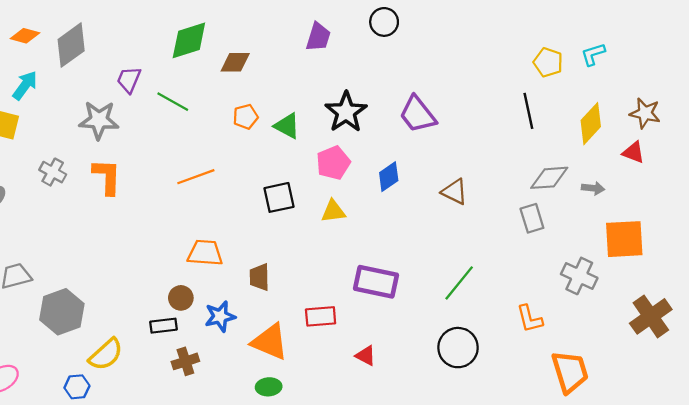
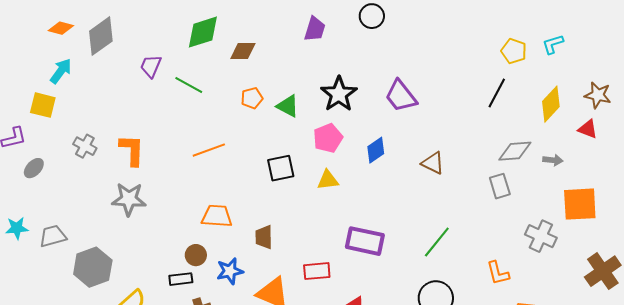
black line: (528, 111) -> (497, 93), turned 40
gray star: (99, 120) -> (129, 199), moved

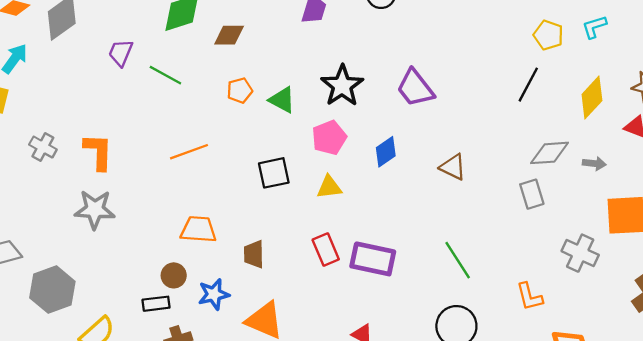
green line: (437, 242) -> (458, 260), turned -72
red rectangle: (317, 271) -> (326, 250), moved, turned 72

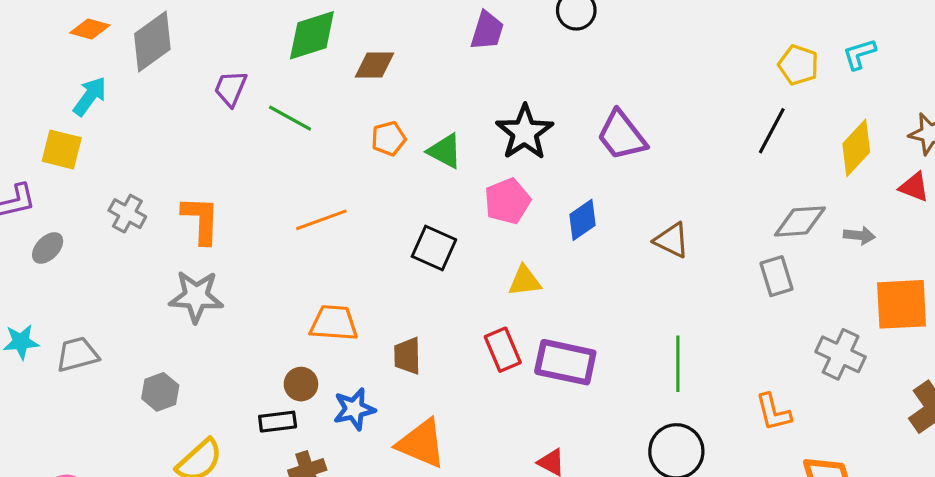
black square: (274, 173) -> (434, 248), turned 36
yellow triangle: (329, 187) -> (525, 281), moved
green line: (458, 260) -> (678, 364), turned 33
gray hexagon: (52, 290) -> (160, 392), moved, size x0.6

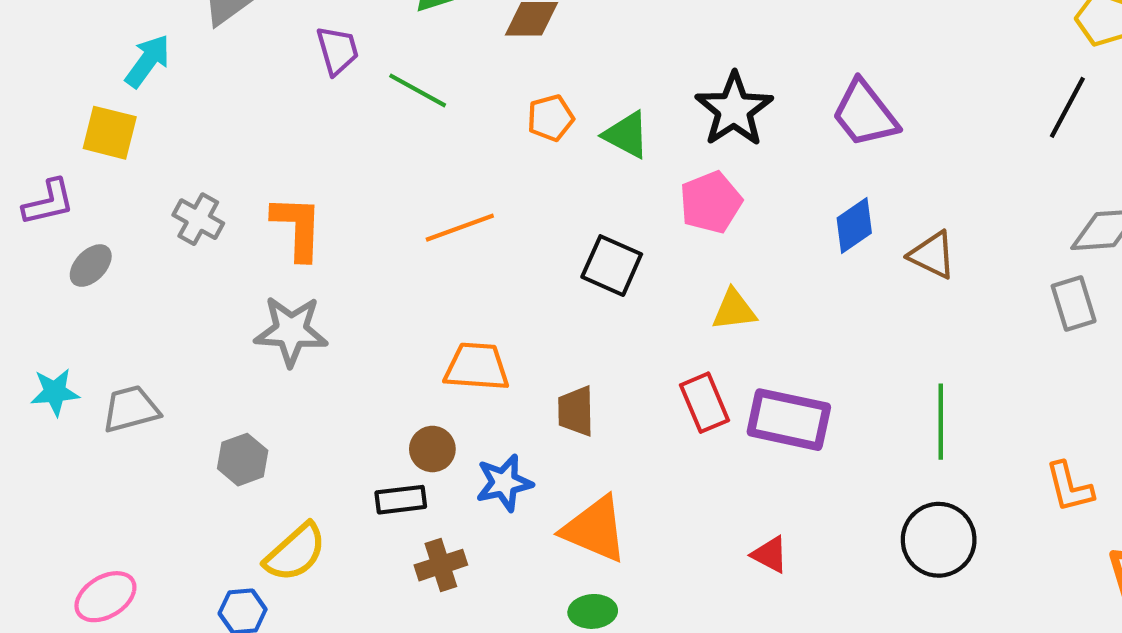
purple trapezoid: (231, 88) -> (337, 50), turned 141
blue diamond: (583, 220) -> (854, 225), moved

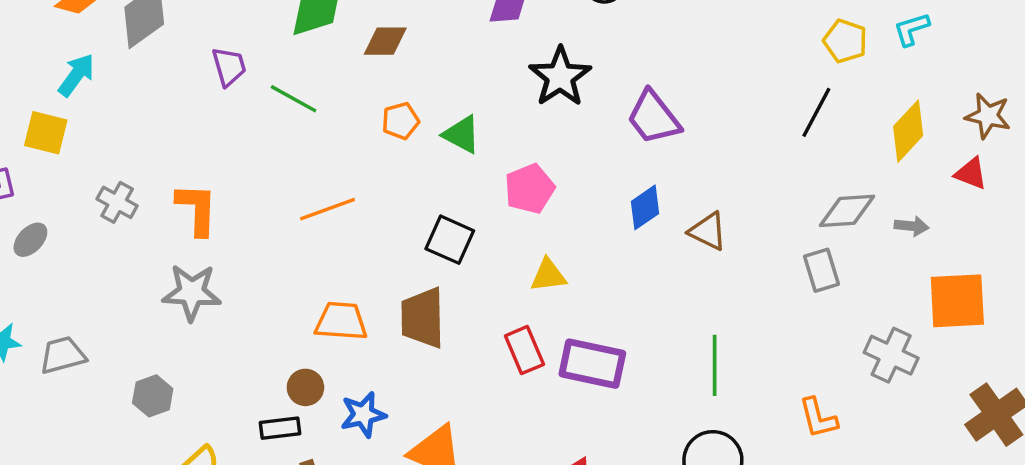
black star: (734, 109) -> (560, 77), moved
brown trapezoid: (576, 411) -> (423, 318), moved, size x1.5

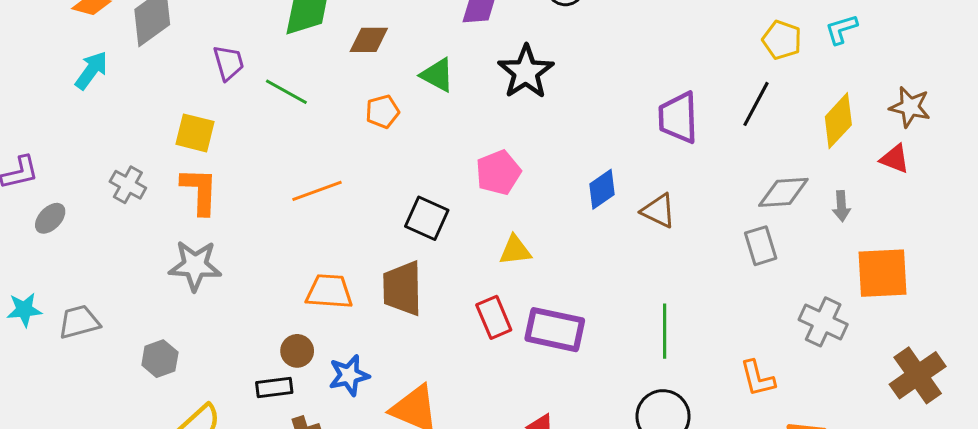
purple trapezoid: (653, 117) -> (678, 118), moved, turned 36
yellow square: (46, 133) -> (195, 133), moved
green triangle: (462, 134) -> (437, 75), moved
gray arrow: (912, 226) -> (841, 206), turned 80

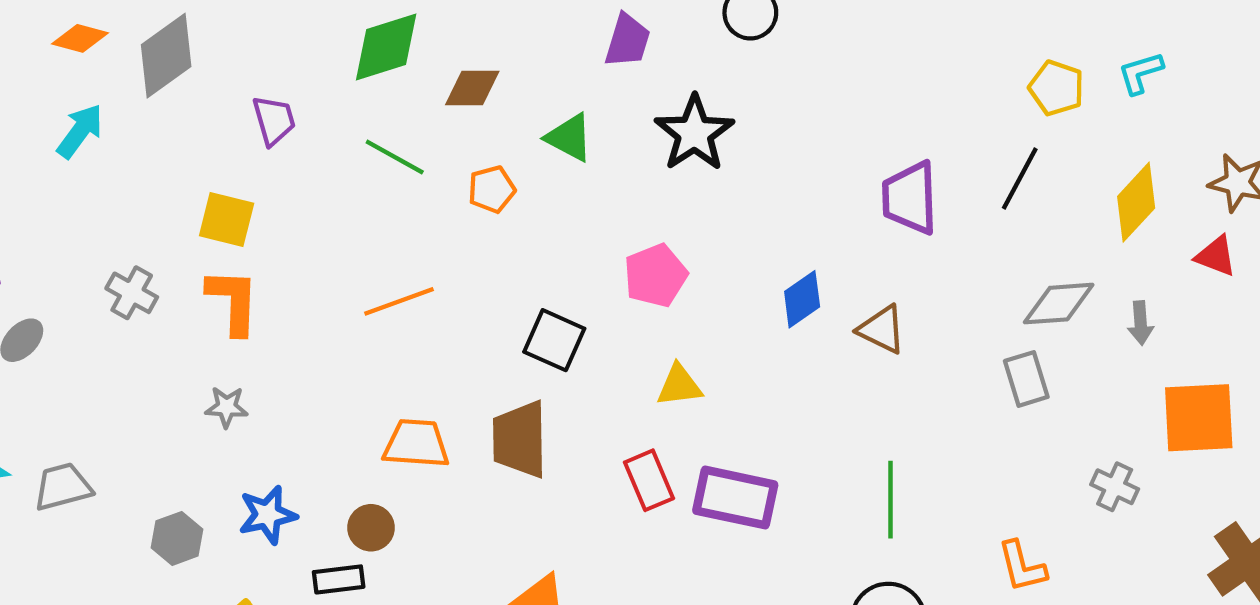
green line: (286, 92) -> (395, 157), moved
gray star: (195, 266) -> (227, 407), size x0.6
gray cross: (823, 322) -> (1115, 487), size x0.7
blue star: (349, 375) -> (268, 515), moved

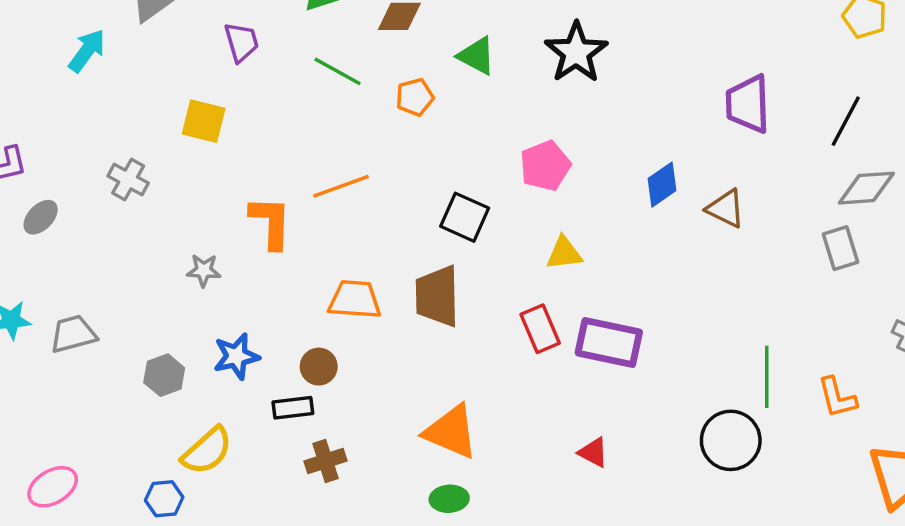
black line: (1020, 179) -> (846, 121), moved
orange L-shape: (233, 301) -> (271, 222), moved
green line: (890, 500) -> (767, 377), moved

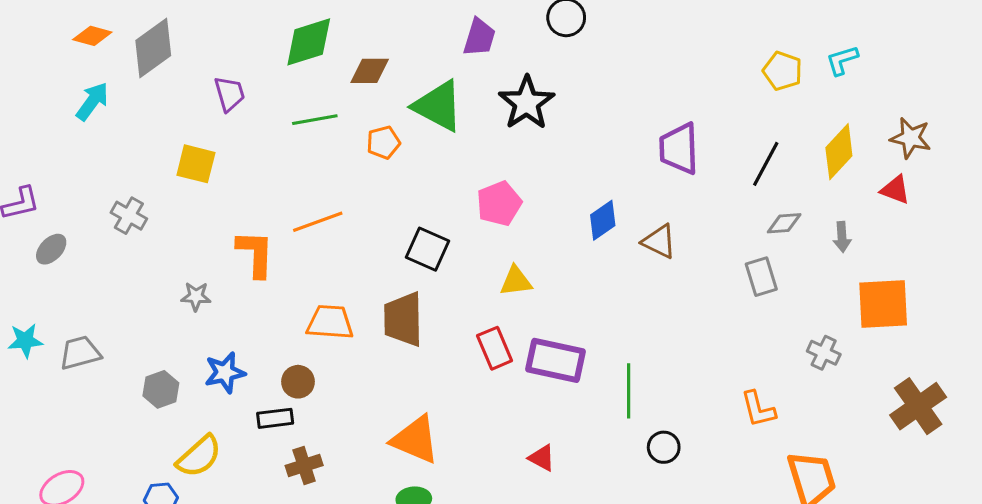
green triangle: (477, 56) -> (438, 106), size x1.5
green line: (338, 71) -> (315, 120), turned -39
gray diamond: (866, 188) -> (784, 223), size x0.7
green line: (767, 377) -> (629, 391), moved
black circle: (731, 440) -> (664, 447), size x0.6

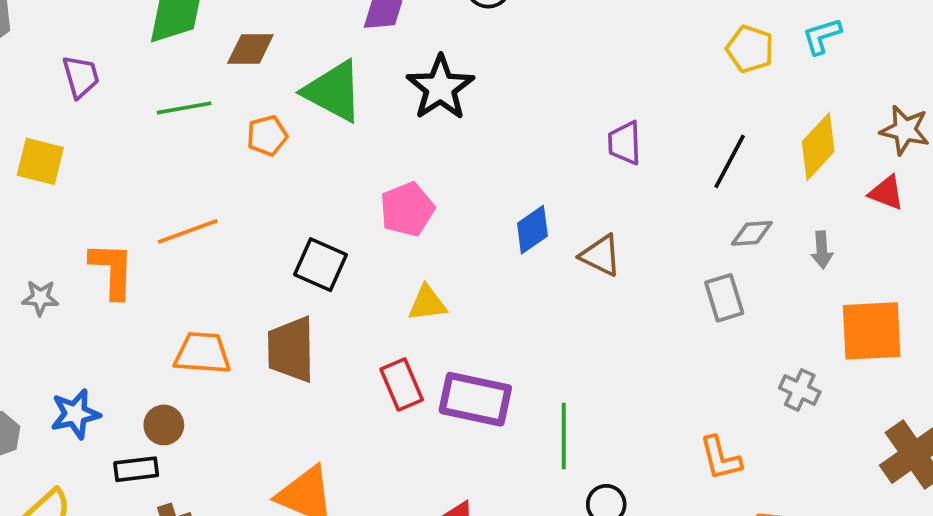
purple trapezoid: (679, 149) -> (625, 143), size x0.7
gray star: (196, 296) -> (40, 298), moved

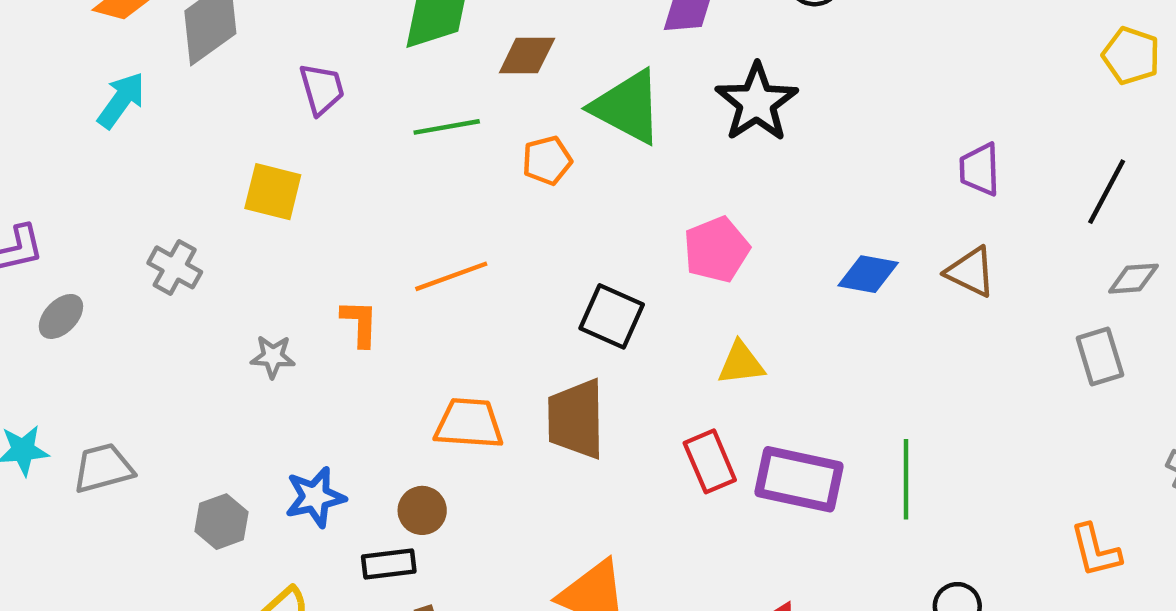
blue diamond: (532, 230) -> (868, 274), turned 45
brown triangle: (601, 255) -> (971, 272), moved
orange L-shape: (112, 270) -> (360, 323), size x0.7
green line: (564, 436) -> (906, 479), moved

